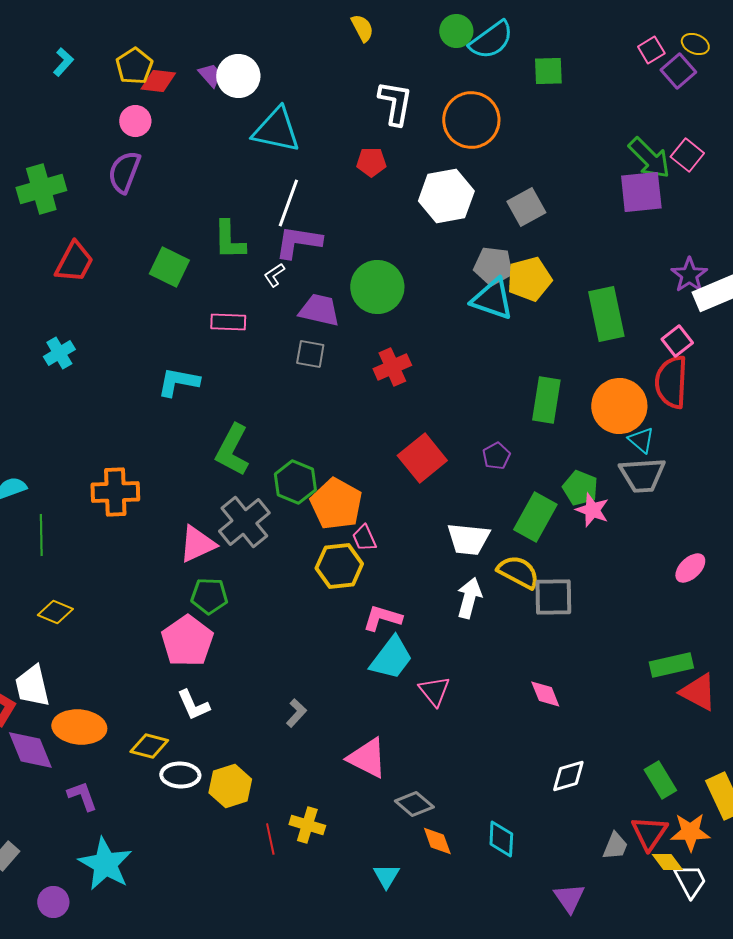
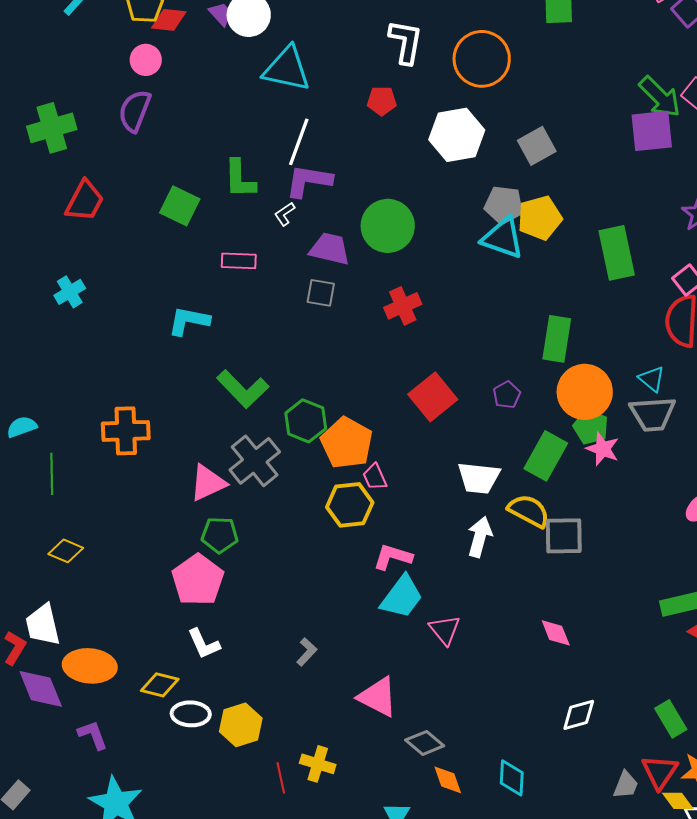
orange circle: (619, 406) -> (585, 392), moved
green L-shape: (232, 450) -> (243, 389), turned -72

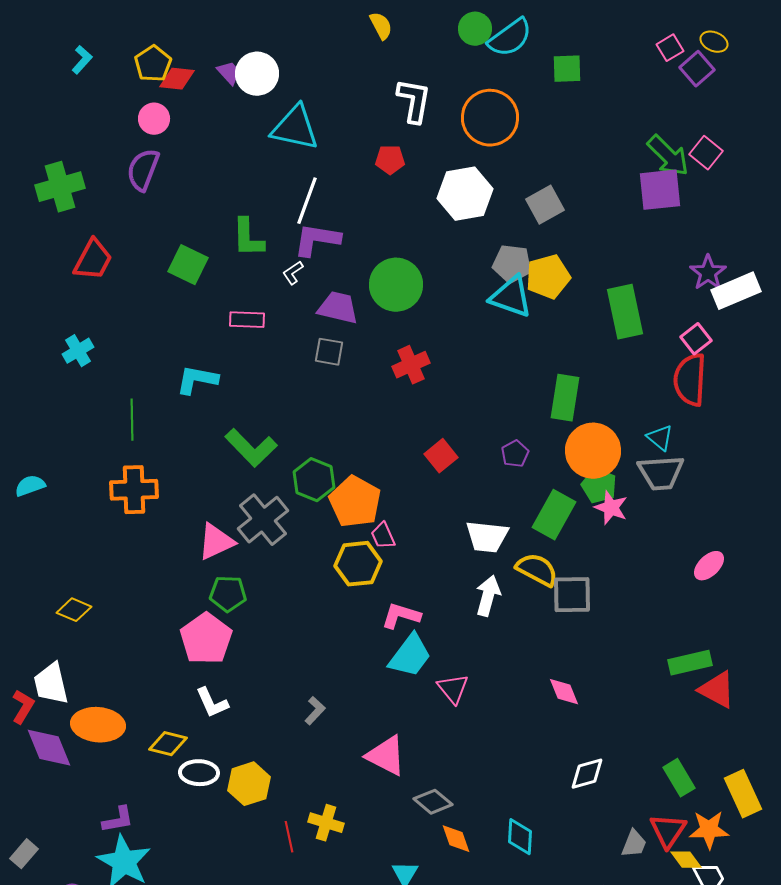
red square: (433, 397) -> (441, 456), size x0.7
green line: (52, 474) -> (132, 420), moved
purple L-shape: (93, 735) -> (118, 820), moved, turned 100

